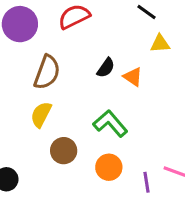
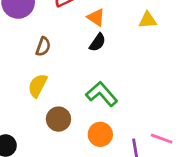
brown semicircle: (47, 72) -> (43, 47), size x0.6
orange triangle: (133, 77) -> (96, 17), moved

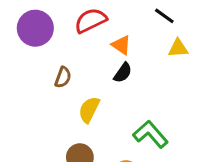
yellow semicircle: (38, 86) -> (89, 110), moved
green L-shape: (102, 94) -> (151, 134), moved

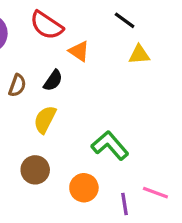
red semicircle: (91, 20) -> (47, 25), turned -120
black semicircle: (123, 73) -> (53, 80), moved

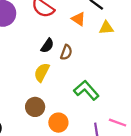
orange triangle: (79, 51) -> (79, 19), moved
brown semicircle: (17, 85) -> (66, 52), moved
orange circle: (84, 188) -> (58, 123), moved

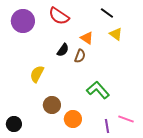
orange triangle: (79, 19) -> (87, 38), moved
yellow triangle: (106, 28) -> (116, 34), turned 40
yellow semicircle: (42, 72) -> (37, 74), moved

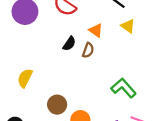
yellow semicircle: (37, 74) -> (25, 78), moved
green L-shape: (98, 90) -> (124, 88), moved

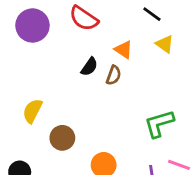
green L-shape: (124, 88) -> (159, 124), turned -65
brown circle: (57, 105) -> (62, 138), moved

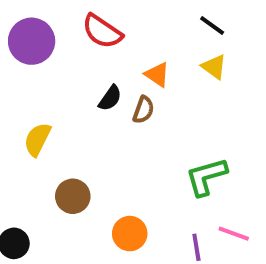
black line: (152, 14) -> (212, 25), moved
yellow semicircle: (32, 111) -> (37, 139), moved

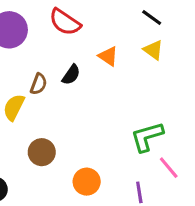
brown semicircle: (143, 110) -> (39, 84), moved
pink line: (234, 234) -> (169, 168), moved, turned 30

